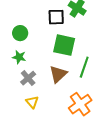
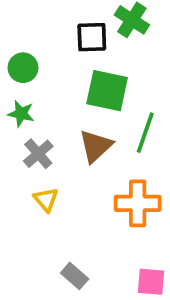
orange cross: (80, 104) -> (138, 203), turned 35

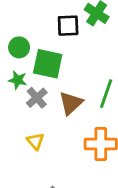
green square: (107, 91) -> (48, 64), moved
gray cross: (38, 154) -> (37, 98), moved

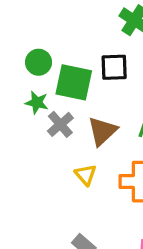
black square: (68, 26) -> (114, 67), moved
yellow triangle: (35, 141) -> (86, 175), moved

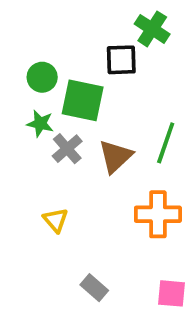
black square: (114, 67) -> (121, 60), moved
yellow triangle: (86, 175) -> (56, 220), moved

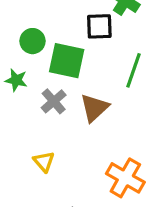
green star: (40, 124) -> (16, 80), moved
green line: (166, 143) -> (133, 70), moved
orange cross: (158, 214) -> (125, 178), moved, turned 30

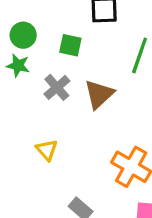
green circle: (33, 41) -> (23, 35), moved
green square: (67, 61) -> (70, 45), size x0.6

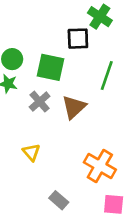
green square: (70, 45) -> (51, 67), size x1.5

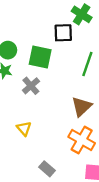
brown triangle: (74, 107) -> (82, 107), moved

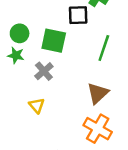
yellow triangle: (24, 128) -> (37, 105), moved

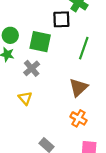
orange cross: (98, 129) -> (78, 118), size x0.7

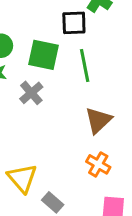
green line: (84, 48) -> (85, 65), moved, turned -30
yellow triangle: (25, 98) -> (22, 178), moved, size x1.5

